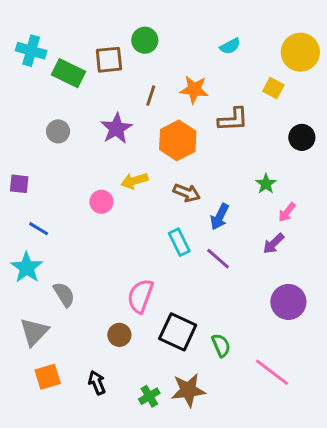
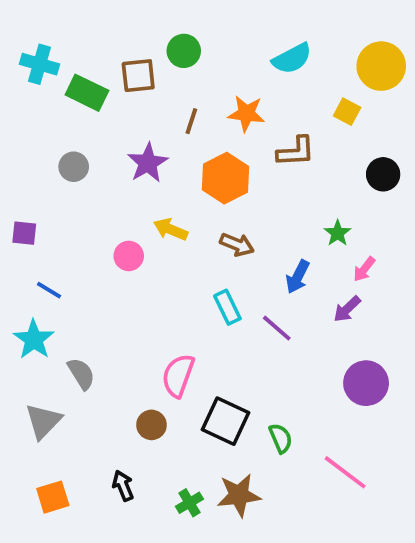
cyan semicircle: (230, 46) -> (292, 58), size x1.5
yellow arrow: (134, 181) -> (170, 229), turned 40
blue arrow: (220, 217) -> (298, 277), moved
orange square: (48, 377) -> (53, 497), moved

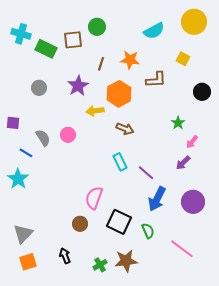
yellow circle: (381, 66) -> (194, 22), moved
yellow arrow: (170, 229) -> (95, 111), moved, turned -30
blue arrow: (298, 277) -> (157, 199), moved, size x1.4
gray semicircle: (81, 374) -> (43, 138), moved
gray triangle: (43, 421) -> (23, 234), moved

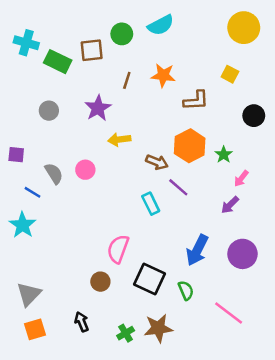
cyan semicircle: (154, 31) -> (161, 25), moved
orange hexagon: (119, 94) -> (190, 146), moved
purple line: (146, 173) -> (178, 187), moved

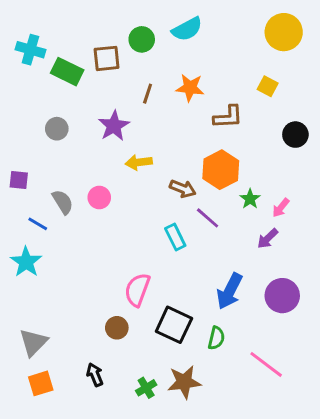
green star: (224, 155) -> (250, 199), moved
green semicircle: (186, 290) -> (216, 338), turned 36

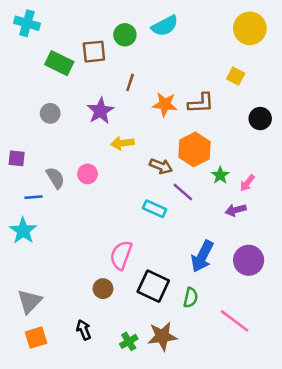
cyan cross: (30, 50) -> (27, 23), moved
orange star: (190, 88) -> (165, 104), moved
blue line: (38, 224) -> (33, 197), turned -36
cyan rectangle: (175, 237) -> (155, 209), turned -40
purple arrow: (268, 238) -> (236, 210), turned 30

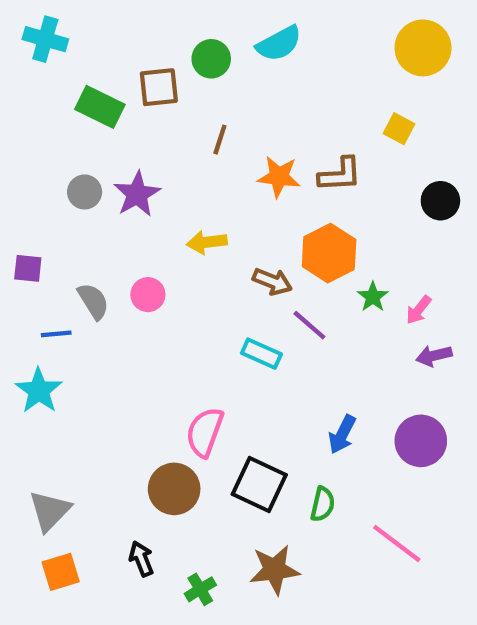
purple star: (100, 111) -> (137, 194), moved
purple arrow: (236, 210) -> (434, 356), moved
blue arrow: (202, 256) -> (342, 434), size x0.7
brown circle: (103, 289) -> (174, 489), size x1.5
green cross: (129, 341) -> (200, 589), moved

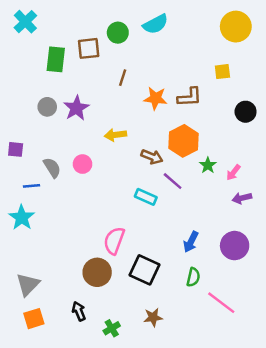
cyan cross: (45, 39) -> (25, 22), turned 30
green rectangle: (100, 107) -> (56, 59), turned 70
yellow square: (399, 129) -> (222, 72), turned -35
green semicircle: (323, 504) -> (193, 277), moved
brown star: (275, 570) -> (153, 317), size x0.7

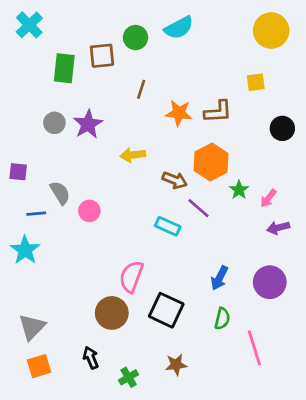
pink circle: (83, 164) -> (89, 211), moved
pink line: (221, 303) -> (254, 348), turned 36

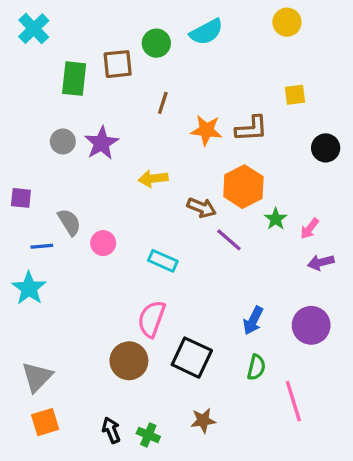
yellow circle: (271, 31) -> (287, 22), moved, size x0.7
cyan rectangle: (168, 226) -> (163, 261), moved
black arrow: (91, 358) -> (111, 430), moved
green cross: (129, 377) -> (148, 435), turned -36

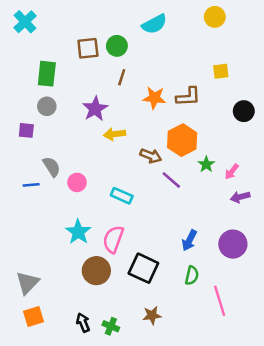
green circle: (156, 43) -> (117, 46), moved
green rectangle: (74, 79) -> (47, 74), moved
purple star: (102, 143) -> (95, 109), moved
purple square: (21, 198) -> (26, 130), moved
cyan star: (29, 288) -> (78, 232), moved

